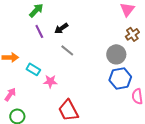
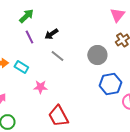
gray circle: (116, 54) -> (97, 55), moved
cyan rectangle: (33, 69) -> (21, 67), moved

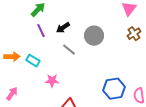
gray circle: (97, 55) -> (94, 36), moved
blue hexagon: (110, 84) -> (114, 89), moved

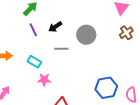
gray line: (69, 50) -> (61, 49), turned -40
cyan rectangle: (33, 61) -> (34, 62), moved

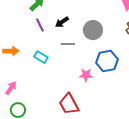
pink star: (44, 80) -> (86, 75), moved
blue hexagon: (106, 88) -> (107, 61), moved

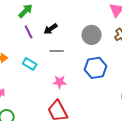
gray circle: (93, 30) -> (92, 35), moved
pink star: (86, 75) -> (60, 82), moved

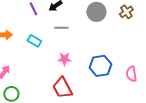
blue hexagon: (96, 68) -> (100, 66), moved

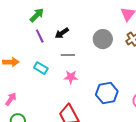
pink star: (64, 59) -> (71, 77), moved

